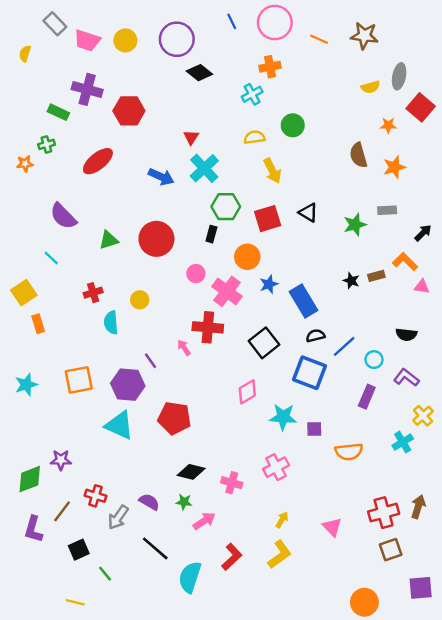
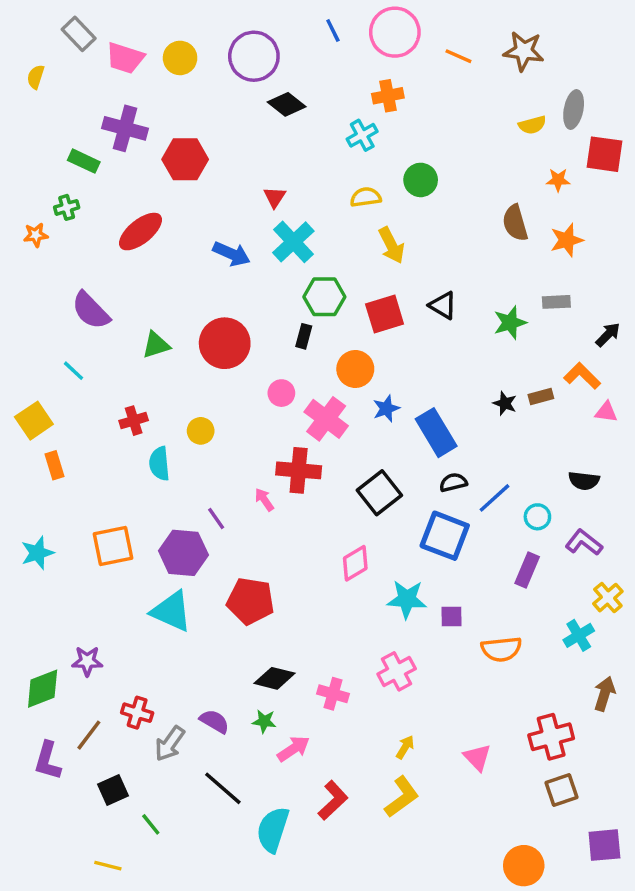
red square: (421, 107) -> (604, 154), turned -32
brown arrow: (418, 507) -> (604, 694), moved

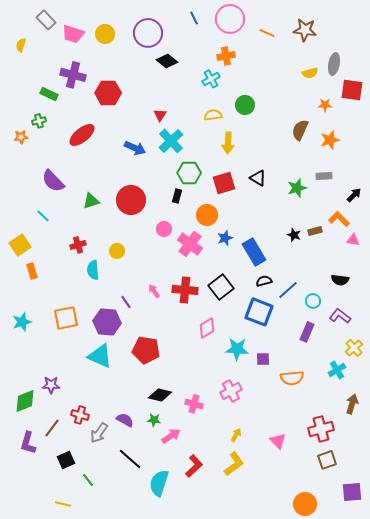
brown semicircle: (515, 223) -> (300, 130), turned 40
yellow arrow: (391, 245) -> (228, 143), turned 30
red cross: (299, 470) -> (185, 290), moved

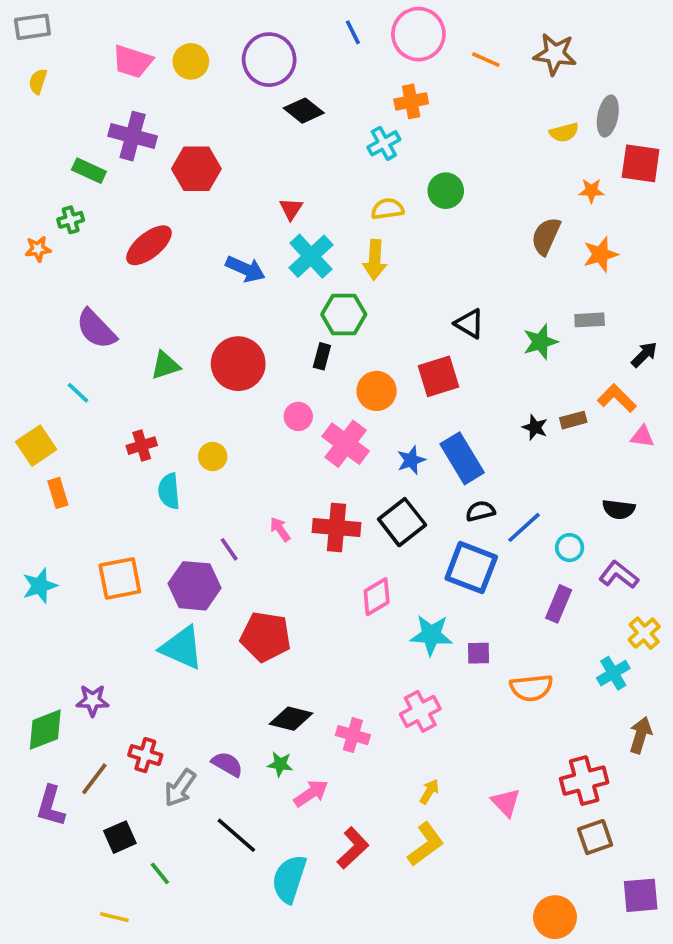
gray rectangle: (46, 20) -> (32, 27), moved, turned -54
yellow arrow: (228, 143) -> (375, 260), moved
red square: (224, 183) -> (438, 376), moved
blue star: (225, 238) -> (411, 460), moved

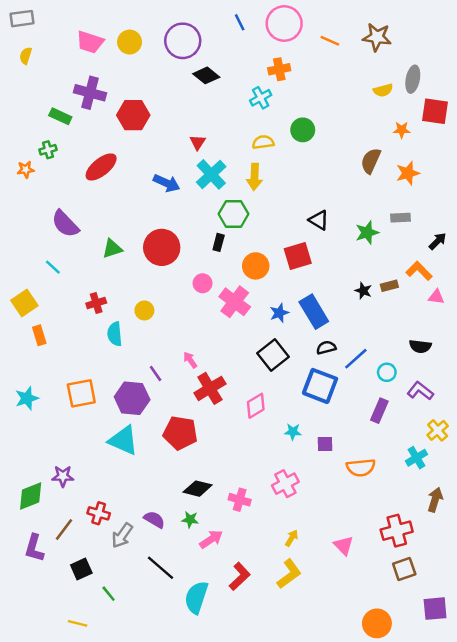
red cross: (336, 527) -> (210, 388), moved, turned -36
cyan star: (431, 635) -> (293, 432), size x0.6

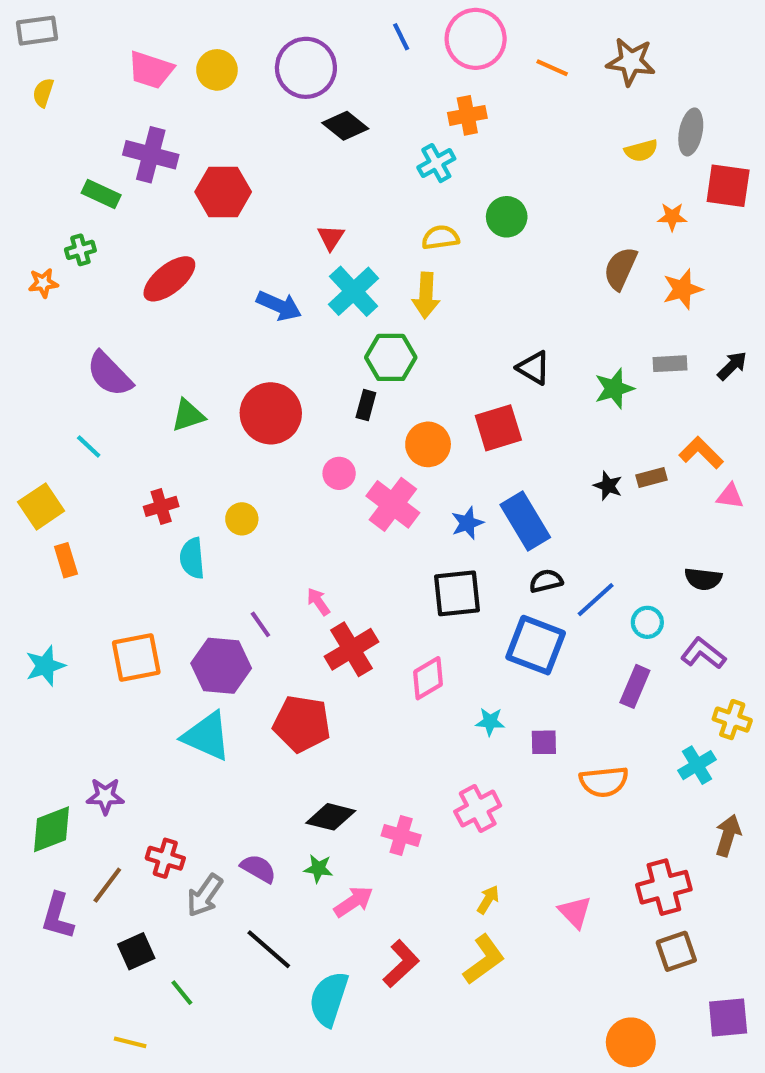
black arrow: (438, 241) -> (732, 366), moved
black square: (273, 355) -> (457, 593), turned 32
yellow cross: (438, 430) -> (732, 720), turned -30

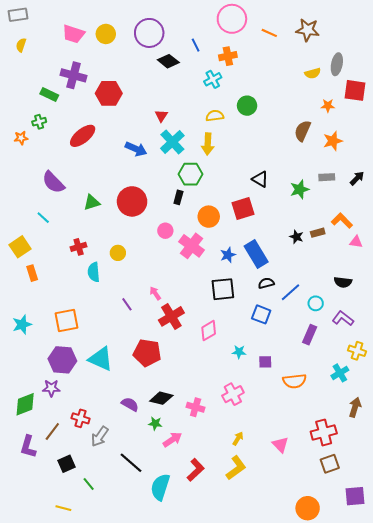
blue line: (401, 37) -> (196, 45), moved
blue square: (536, 645) -> (261, 314), size x0.7
purple hexagon: (221, 666) -> (62, 360), moved
purple semicircle: (258, 869) -> (130, 404), moved

